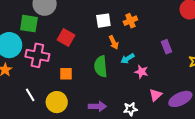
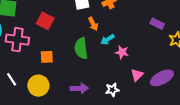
purple rectangle: (167, 47) -> (157, 24), moved, turned -40

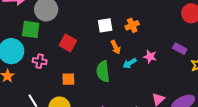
pink cross: (17, 40) -> (40, 61), size x0.6
pink star: (122, 52) -> (150, 57), moved

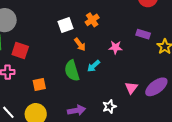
red square: (68, 43) -> (20, 50), moved
cyan arrow: (130, 63) -> (94, 66), moved

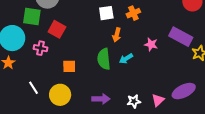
purple rectangle: (143, 34) -> (181, 37), size x1.6
orange arrow: (80, 44) -> (117, 35), turned 40
pink triangle: (131, 88) -> (158, 100), moved

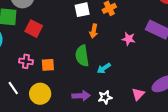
pink cross: (40, 48) -> (26, 61), moved
cyan arrow: (126, 59) -> (104, 68), moved
white star: (134, 101) -> (105, 97), moved

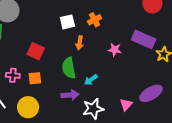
red square: (34, 29) -> (36, 51), moved
purple arrow: (81, 96) -> (70, 95), moved
white star: (105, 97) -> (93, 109), size x1.5

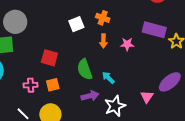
orange cross: (94, 20) -> (103, 18), turned -32
orange arrow: (80, 43) -> (103, 41), moved
cyan arrow: (91, 80) -> (108, 78), turned 88

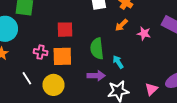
orange arrow: (103, 41) -> (121, 25), turned 32
red square: (49, 58) -> (65, 30), turned -30
orange square: (53, 85) -> (62, 56), size x1.5

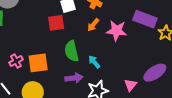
red square: (65, 30) -> (56, 23), moved
pink star: (144, 34) -> (117, 31), size x1.5
pink cross: (41, 52) -> (16, 61), turned -32

